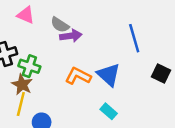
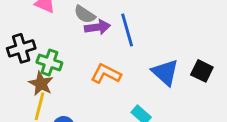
blue line: (134, 38) -> (127, 30), moved
blue triangle: (109, 75) -> (165, 72), moved

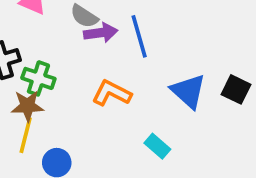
brown star: (41, 84) -> (27, 106), turned -30

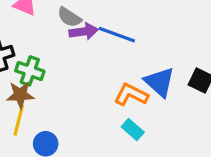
blue line: (139, 36) -> (117, 35), turned -54
orange L-shape: (112, 93) -> (131, 95), moved

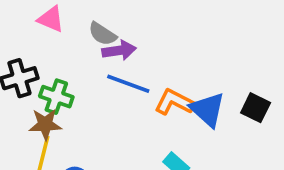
blue line: (117, 35) -> (128, 84), moved
orange L-shape: (131, 95) -> (174, 102), moved

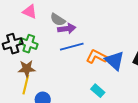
blue line: (128, 84) -> (72, 47), turned -35
green cross: (56, 97) -> (29, 44), moved

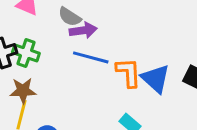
blue line: (72, 47) -> (91, 57), turned 30
orange L-shape: (97, 57) -> (128, 73), turned 60

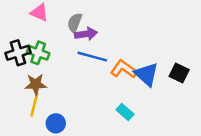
gray semicircle: (70, 17) -> (75, 23), turned 78
orange L-shape: (128, 73) -> (124, 69), turned -52

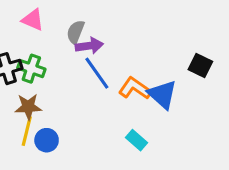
blue line: (92, 57) -> (97, 73), turned 40
black square: (179, 73) -> (200, 66), moved
blue circle: (56, 123) -> (47, 140), moved

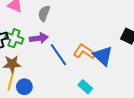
purple arrow: (89, 46) -> (39, 38), moved
blue line: (97, 73) -> (58, 55), moved

